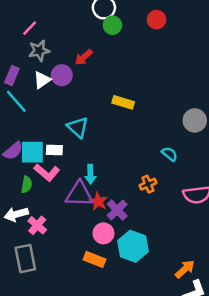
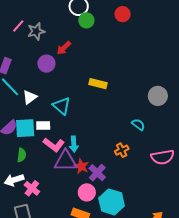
gray star: (39, 51) -> (36, 31), moved
white triangle: (42, 80) -> (30, 97), moved
pink L-shape: (47, 173) -> (54, 145), moved

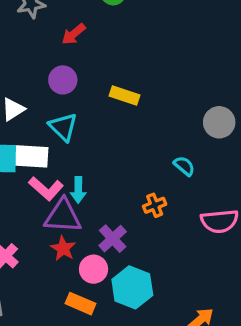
purple circle: (46, 64) -> (63, 80), moved
white rectangle: (43, 126) -> (31, 156), size x1.5
red star: (81, 166) -> (63, 248), moved

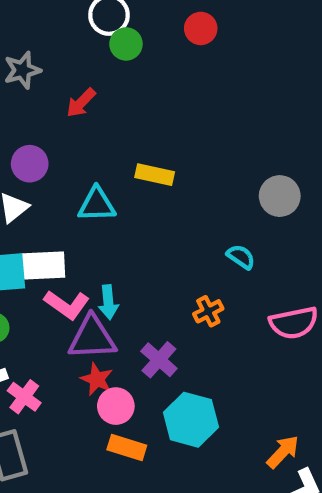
purple circle: (63, 80) -> (30, 164), moved
cyan triangle: (63, 127) -> (97, 204), moved, turned -40
pink circle: (94, 269) -> (116, 406), moved

